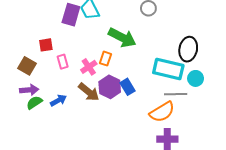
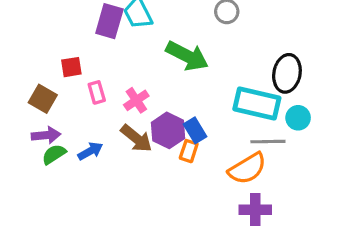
orange rectangle: (106, 59) -> (189, 151), moved

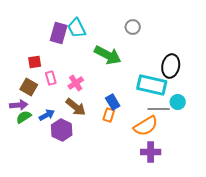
brown square: (43, 99) -> (29, 87), moved
cyan circle: (298, 118) -> (178, 102), moved
purple hexagon: (168, 130) -> (62, 130), moved

